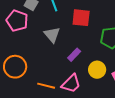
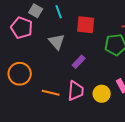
yellow circle: (97, 70) -> (102, 94), moved
pink trapezoid: (71, 84) -> (76, 91), turned -40

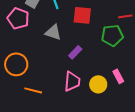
gray triangle: (57, 42) -> (53, 32), turned -30
orange line: (51, 93) -> (33, 90), moved

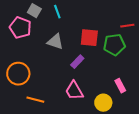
red square: (82, 15) -> (89, 38), moved
pink trapezoid: (72, 81) -> (74, 91), turned 145
yellow circle: (98, 84) -> (103, 103), moved

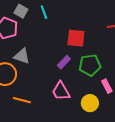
gray triangle: (55, 42) -> (22, 56), moved
green pentagon: (114, 45) -> (90, 65), moved

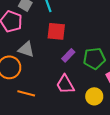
red square: (76, 38) -> (56, 31), moved

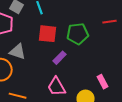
green pentagon: (94, 58) -> (78, 34), moved

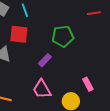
red line: (110, 22) -> (94, 13), moved
red square: (48, 34) -> (19, 34), moved

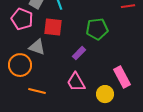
pink rectangle: (88, 84) -> (122, 77), size x1.5

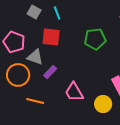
pink pentagon: (22, 19) -> (14, 42), moved
purple rectangle: (79, 53) -> (50, 72), moved

